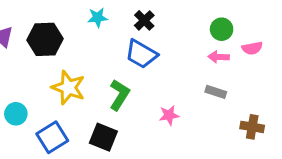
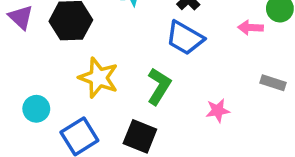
pink arrow: (219, 57) -> (251, 28), moved

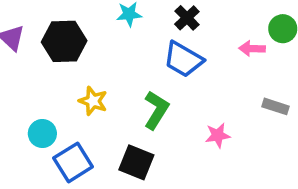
yellow star: (98, 78) -> (93, 101), size x0.7
cyan circle: (36, 109) -> (42, 134), moved

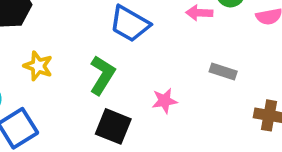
black square: (136, 162) -> (113, 126), moved

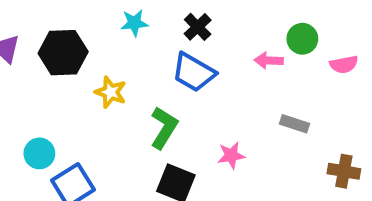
yellow star: (38, 66) -> (111, 92), moved

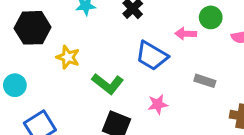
blue trapezoid: (194, 72) -> (152, 56), moved
green L-shape: (164, 128) -> (108, 84), turned 96
cyan circle: (39, 153) -> (15, 85), moved

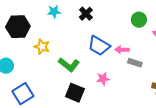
pink arrow: (186, 34) -> (122, 50), moved

